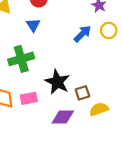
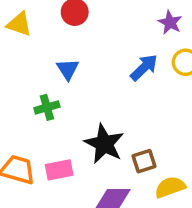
blue triangle: (33, 25) -> (68, 69), moved
green cross: (21, 59) -> (47, 107), size x0.6

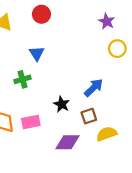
blue arrow: (144, 68) -> (94, 88), moved
black star: (104, 144) -> (62, 104), size x0.6

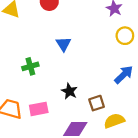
blue triangle: (37, 53) -> (63, 44), moved
blue arrow: (94, 88) -> (124, 75), moved

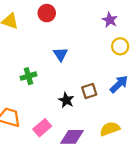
brown square: (97, 103) -> (89, 91), moved
pink rectangle: (39, 109) -> (42, 128), moved, turned -30

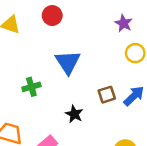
blue triangle: (61, 54) -> (68, 62), size x1.5
brown square: (89, 91) -> (107, 95), moved

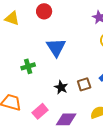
brown square: (107, 95) -> (84, 84), moved

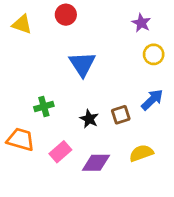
green cross: (28, 66) -> (44, 107), moved

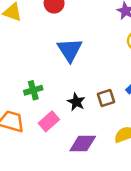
pink rectangle: (60, 152) -> (49, 121), moved

